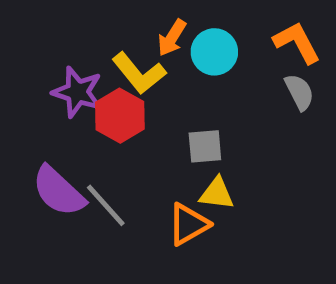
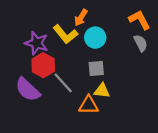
cyan circle: (214, 52) -> (95, 38), moved
red hexagon: (120, 116) -> (43, 65), moved
gray line: (106, 205) -> (63, 83), moved
orange triangle: (188, 224) -> (89, 105), turned 30

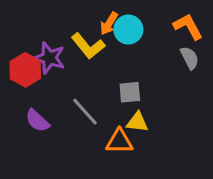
cyan circle: (95, 38) -> (128, 30), moved
red hexagon: (43, 65) -> (25, 70), moved
purple semicircle: (28, 90) -> (37, 121), size x0.7

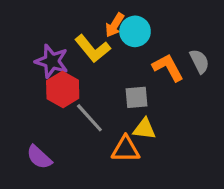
orange L-shape: (188, 27) -> (168, 68), moved
red hexagon: (25, 70) -> (63, 90), moved
purple semicircle: (37, 121) -> (39, 157), moved

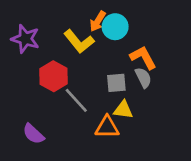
purple star: (52, 61) -> (25, 39), moved
gray semicircle: (199, 61) -> (143, 78), moved

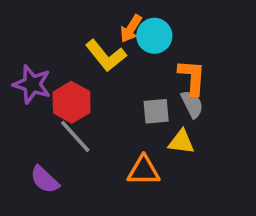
purple star: (25, 39) -> (32, 84), moved
orange L-shape: (143, 58) -> (192, 77), turned 32
gray line: (76, 100) -> (75, 136), moved
yellow triangle: (123, 110) -> (181, 142), moved

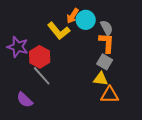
gray semicircle: (192, 104) -> (107, 28), moved
gray square: (156, 111) -> (105, 62), moved, turned 35
orange triangle: (144, 171) -> (110, 95), moved

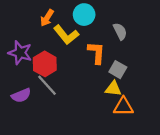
orange arrow: (73, 16) -> (47, 18), moved
cyan circle: (86, 20) -> (84, 15), moved
orange L-shape: (107, 43) -> (96, 53), moved
purple semicircle: (25, 100) -> (21, 95), moved, turned -66

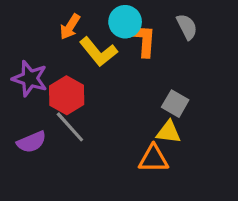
gray semicircle: (120, 31) -> (187, 27), moved
orange L-shape: (96, 53) -> (143, 40), moved
orange triangle: (123, 107) -> (153, 159), moved

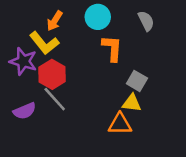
orange L-shape: (143, 40) -> (112, 48), moved
yellow L-shape: (98, 52) -> (44, 43), moved

